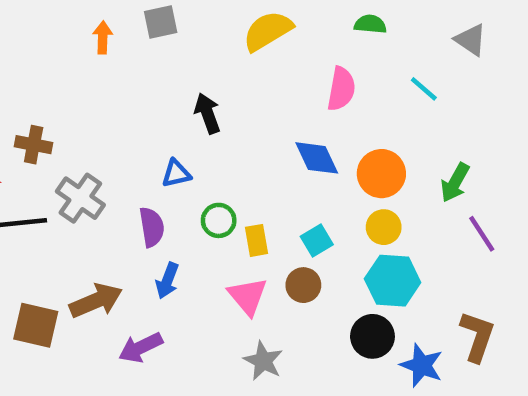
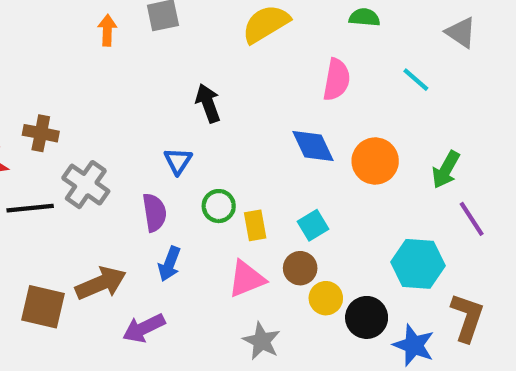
blue triangle: (176, 174) -> (178, 161), turned -44
yellow circle: (384, 227) -> (326, 298), moved
cyan hexagon: (393, 281) -> (418, 264), moved
pink triangle: (248, 296) -> (247, 279), turned 48

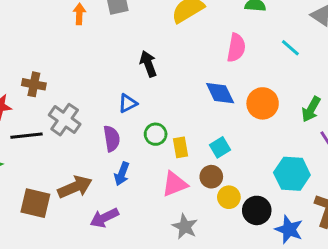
blue triangle: (178, 161) -> (128, 103), turned 30

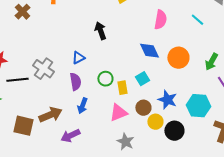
brown cross: (34, 84) -> (22, 12), moved, turned 35
blue triangle: (128, 103) -> (78, 58), moved
cyan square: (220, 147) -> (142, 79), moved
blue star: (289, 229) -> (167, 100), moved

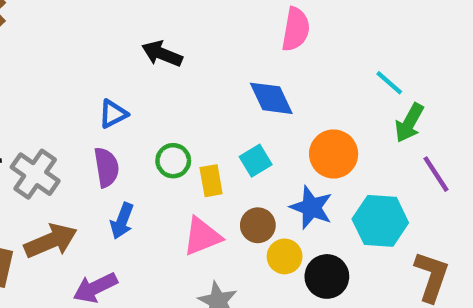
cyan line: (197, 20) -> (389, 83), moved
black arrow: (100, 31) -> (162, 54), turned -48
orange circle: (178, 58) -> (334, 154), moved
gray cross: (43, 69) -> (35, 174), moved

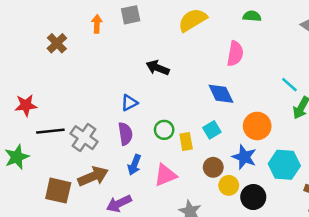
pink triangle: (202, 236) -> (165, 175), moved

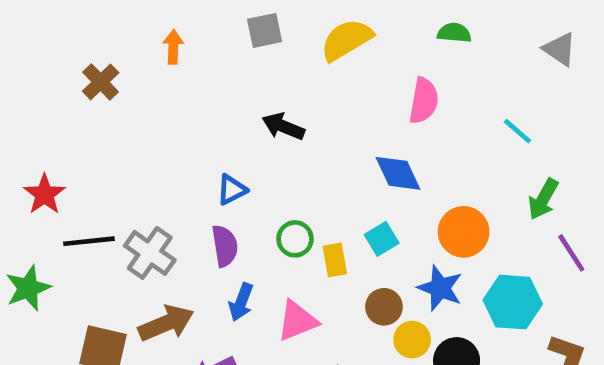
gray square: (131, 15) -> (265, 30), moved
cyan line: (289, 85) -> (517, 131), moved
red star: (26, 105) -> (44, 194), turned -30

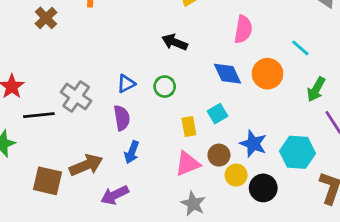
black arrow: (283, 126) -> (175, 42), moved
orange circle: (464, 232) -> (268, 74), moved
green circle: (295, 239) -> (165, 87), moved
gray cross: (150, 253) -> (76, 97), moved
pink triangle: (297, 321) -> (188, 164), moved

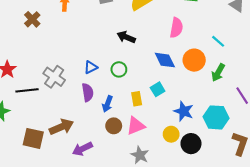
green arrow: (316, 89) -> (218, 73), moved
blue arrow: (132, 152) -> (107, 104), moved
brown circle: (219, 155) -> (114, 126), moved

